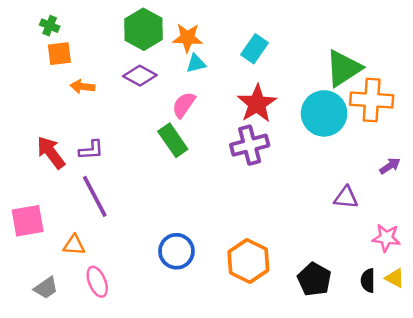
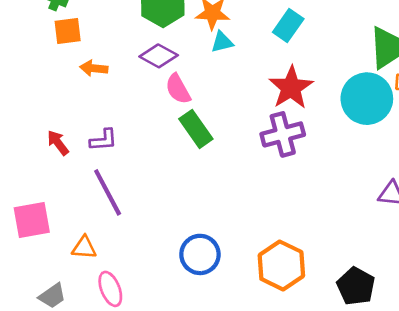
pink semicircle: (184, 105) -> (178, 89), moved, turned -64
red arrow: (51, 152) -> (58, 143), size x0.7

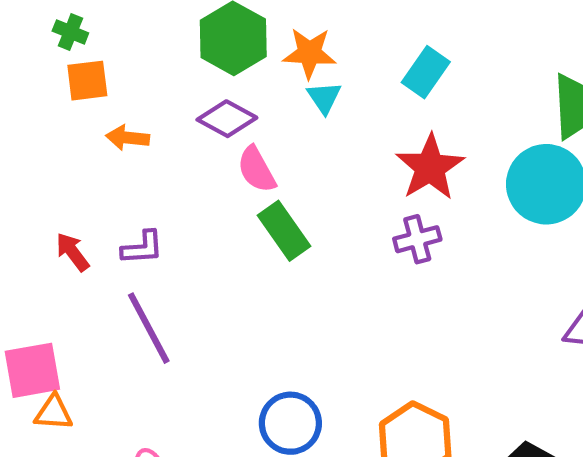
cyan triangle: (222, 42) -> (324, 98), turned -50
purple cross: (283, 134) -> (417, 239), size x0.7
orange triangle: (84, 248) -> (54, 413), moved

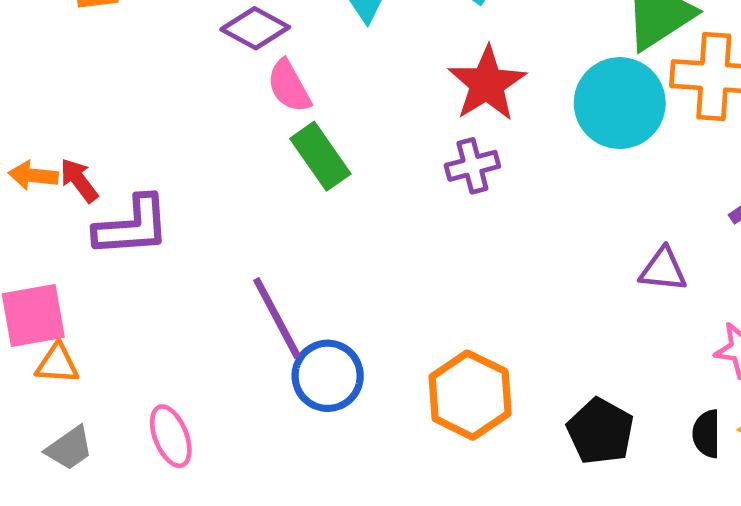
orange arrow: (128, 138) -> (33, 175), moved
purple L-shape: (142, 248) -> (132, 226), moved, size x1.6
purple line: (149, 328) -> (277, 318), moved

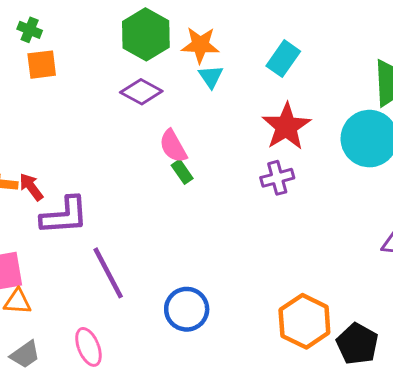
pink semicircle: (289, 86) -> (173, 146), moved
green rectangle: (320, 156) -> (182, 172), size x0.6
purple line: (277, 318) -> (108, 273), moved
orange hexagon: (470, 395) -> (304, 321), moved

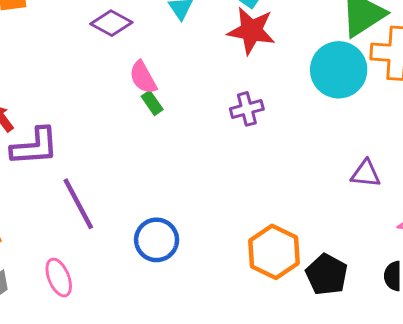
red star: (286, 126) -> (251, 31), moved, turned -30

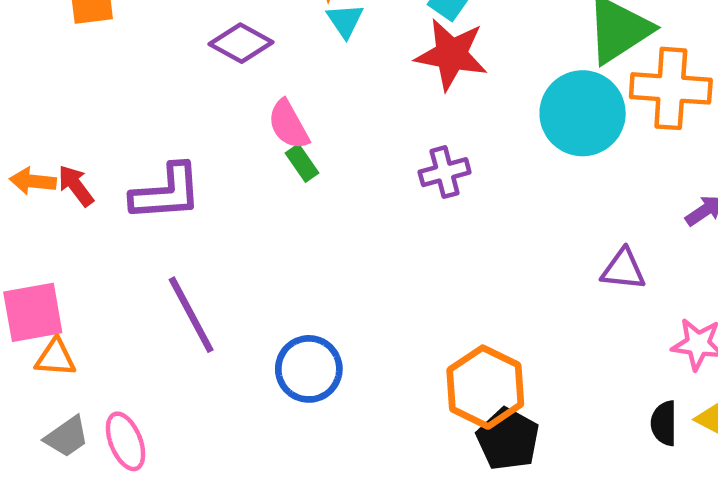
purple L-shape: (35, 147) -> (166, 192), moved
black pentagon: (327, 274) -> (508, 439), moved
pink ellipse: (59, 278) -> (126, 441), moved

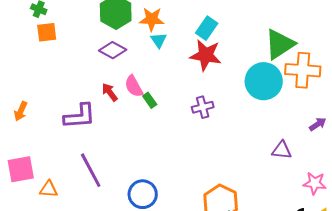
green rectangle: (302, 163) -> (150, 100), moved
orange arrow: (33, 181) -> (21, 111), turned -72
red arrow: (76, 186) -> (110, 92), moved
orange triangle: (55, 358) -> (49, 189), moved

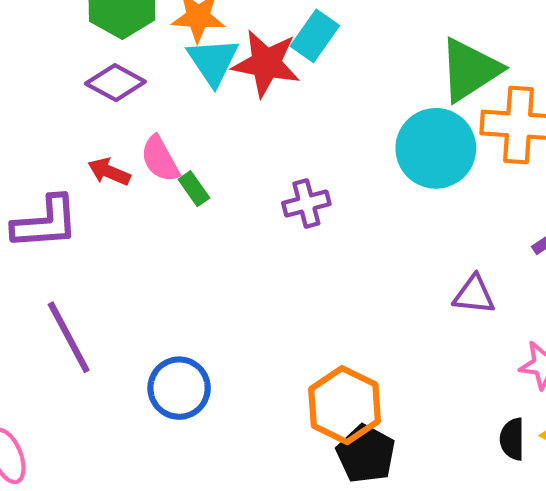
cyan triangle: (159, 40) -> (213, 61), size x1.5
red star: (206, 55) -> (266, 63), moved
red arrow: (110, 92) -> (109, 172), turned -30

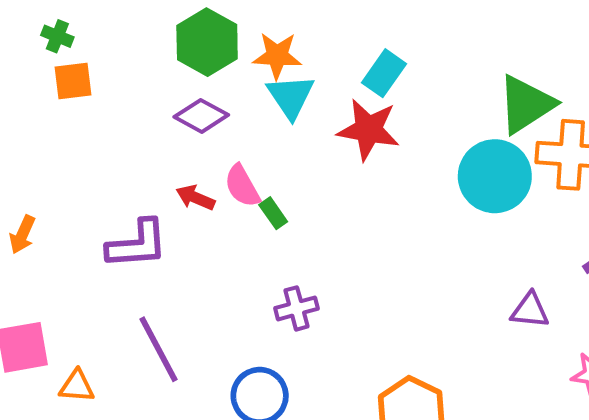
red star: (266, 63) -> (368, 130), moved
purple cross: (306, 204) -> (297, 308), moved

